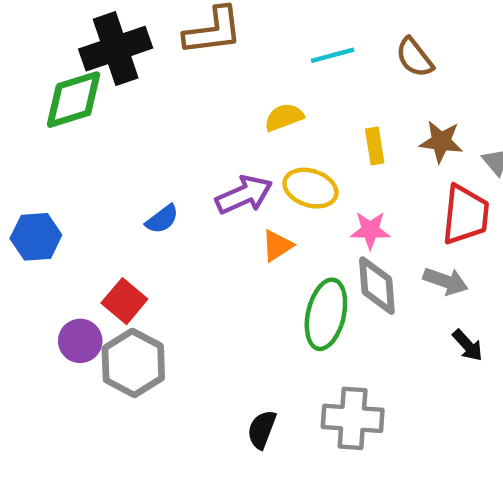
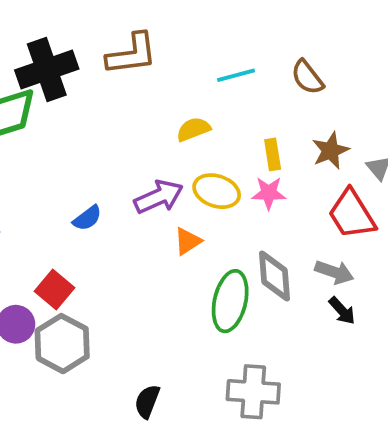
brown star: (441, 142) -> (330, 151), turned -30
red trapezoid: (465, 215) -> (352, 214), turned 142
pink star: (370, 230) -> (269, 193), moved
black arrow: (468, 345) -> (342, 311), moved
black semicircle: (262, 429) -> (147, 401), moved

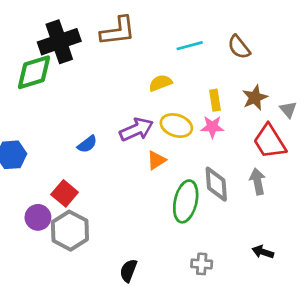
gray arrow: (334, 272) -> (258, 181), turned -120
black arrow: (342, 311) -> (263, 252), moved, turned 150
gray cross: (253, 392) -> (202, 264), size x0.6

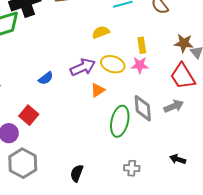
brown star: (255, 98) -> (184, 43), moved, turned 30
gray arrow: (258, 181) -> (174, 106), turned 78
gray hexagon: (70, 231) -> (23, 163), moved

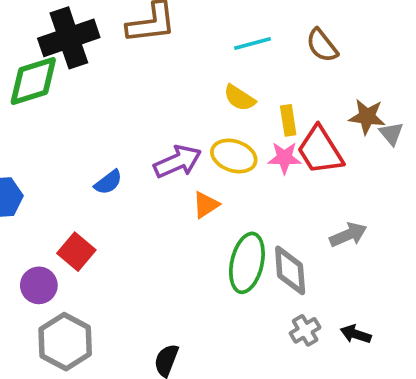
yellow semicircle: (101, 32) -> (239, 98), moved, turned -126
red trapezoid: (183, 76) -> (320, 150), moved
gray diamond: (143, 108) -> (290, 270), moved
gray cross: (132, 168) -> (305, 330), moved, turned -35

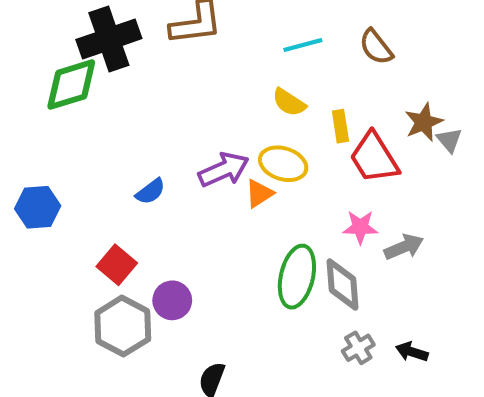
brown star: (367, 117) -> (424, 122), turned -30
pink star: (284, 158) -> (360, 227), moved
orange triangle: (206, 205) -> (259, 193), moved
purple circle: (39, 285) -> (172, 300), moved
gray hexagon: (65, 342) -> (123, 326), moved

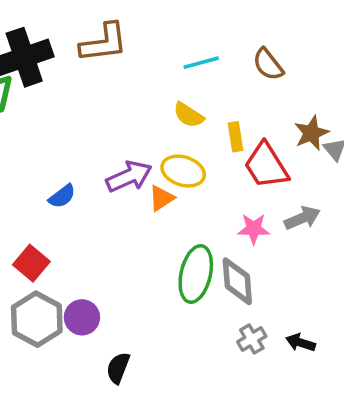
gray arrow: (404, 247) -> (302, 218), moved
purple circle: (172, 300) -> (82, 317), moved

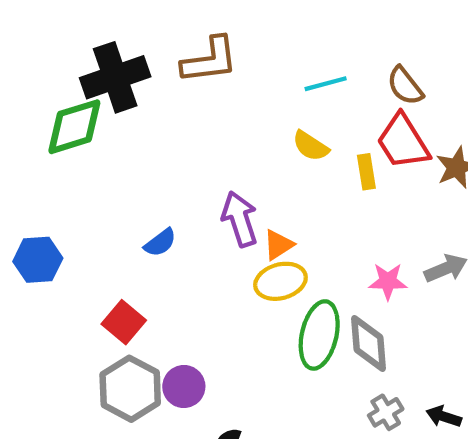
red trapezoid: (266, 166) -> (403, 142), moved
yellow ellipse: (183, 171) -> (280, 281), moved, turned -33
purple arrow: (129, 176) -> (240, 219), turned -84

